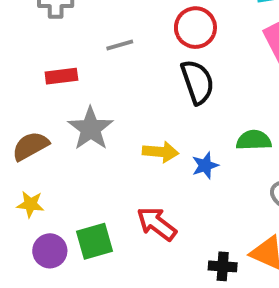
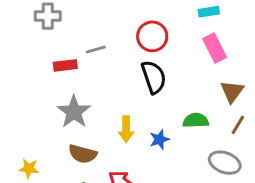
red rectangle: (61, 76) -> (65, 65), moved
brown semicircle: (30, 146) -> (83, 154), moved, turned -136
yellow arrow: (161, 152) -> (126, 129), turned 85

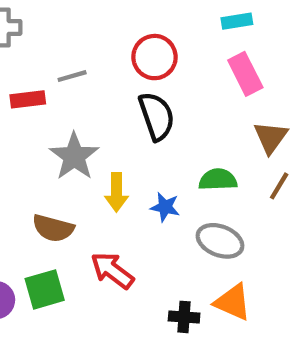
gray star: (74, 112) -> (74, 156), moved
blue star: (159, 139) -> (165, 207), turned 30
gray ellipse: (225, 163) -> (220, 241), moved

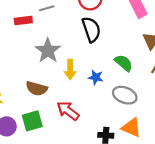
green semicircle: (218, 180) -> (124, 63), turned 42

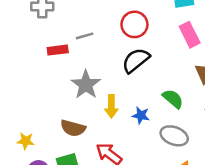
black semicircle: (91, 29) -> (136, 60), turned -110

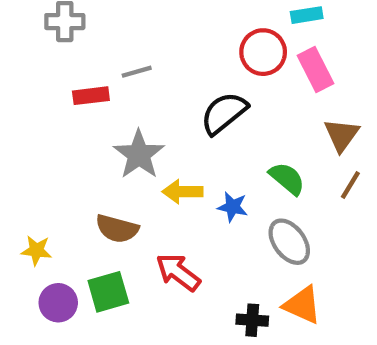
red circle: (134, 24) -> (263, 52), moved
yellow arrow: (111, 106) -> (182, 192), turned 90
gray ellipse: (174, 136) -> (289, 242), turned 32

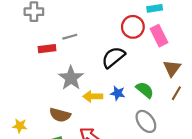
blue star: (233, 207) -> (118, 93), moved

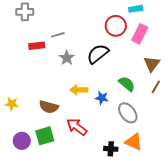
pink rectangle: (159, 36) -> (140, 34), turned 54
gray star: (71, 78) -> (67, 58), moved, size x0.7
blue star: (118, 93) -> (102, 98), moved
yellow star: (20, 126) -> (12, 104), moved

